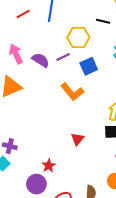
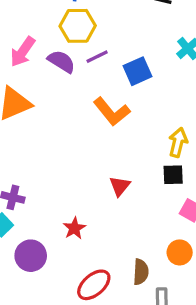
yellow hexagon: (78, 38) -> (78, 26), moved
pink arrow: (16, 54) -> (23, 52), turned -120
purple circle: (36, 184) -> (31, 256), moved

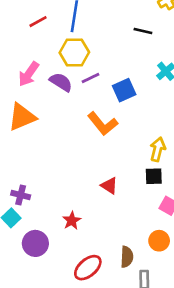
red triangle: (120, 186) -> (109, 186), turned -36

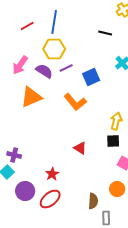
orange triangle: (22, 117) -> (31, 97), moved
red ellipse: (88, 268) -> (50, 199), moved

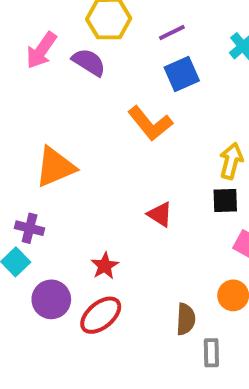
purple line: (66, 68) -> (172, 32), moved
orange triangle: (31, 97) -> (55, 167), moved

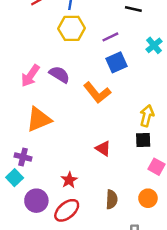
pink arrow: (41, 50) -> (30, 76), moved
purple semicircle: (89, 62) -> (59, 74), moved
brown semicircle: (186, 319) -> (112, 199), moved

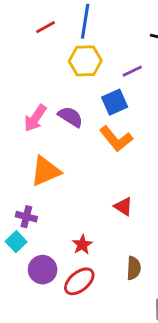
blue square: (116, 62) -> (115, 102), moved

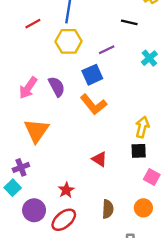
red line: (46, 27) -> (33, 24), moved
purple semicircle: (70, 117) -> (57, 87), turned 30
orange triangle: (46, 171) -> (36, 131), turned -32
purple cross: (26, 217) -> (21, 167), turned -35

